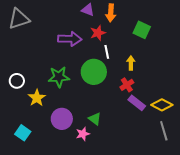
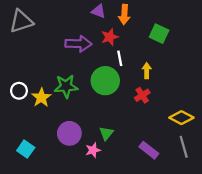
yellow star: (37, 98) -> (41, 97), moved
purple rectangle: (137, 103) -> (149, 150), moved
green triangle: (95, 119) -> (106, 133), turned 32

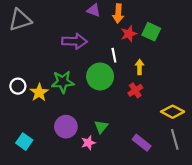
red star: (110, 37) -> (129, 34), moved

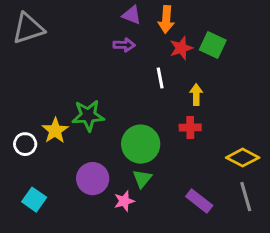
purple arrow: (74, 41) -> (124, 45), moved, size x0.6
green circle: (100, 76) -> (141, 144), moved
white circle: (18, 86) -> (25, 144), moved
red cross: (135, 90) -> (190, 128), turned 32

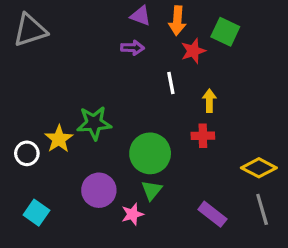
green square: (213, 45) -> (225, 32), moved

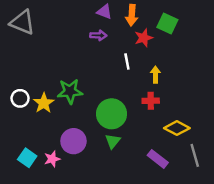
gray triangle: (30, 30) -> (22, 22), turned 40
white circle: (27, 153) -> (20, 98), moved
yellow diamond: (259, 168) -> (177, 128), moved
pink star: (132, 214) -> (52, 159), moved

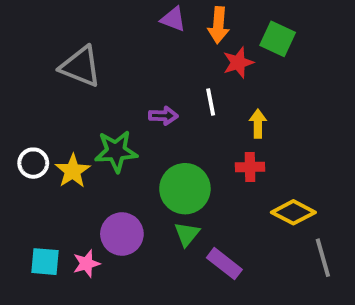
gray triangle: (22, 22) -> (81, 67), moved
purple arrow: (98, 35) -> (163, 116), moved
cyan square: (27, 158) -> (45, 262), turned -30
purple rectangle: (158, 159) -> (224, 264), moved

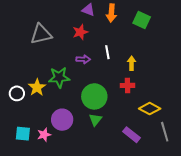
red star: (238, 63) -> (80, 32), moved
gray triangle: (81, 67) -> (41, 34), turned -35
white circle: (33, 163) -> (17, 93), moved
purple rectangle: (224, 264) -> (132, 135), moved

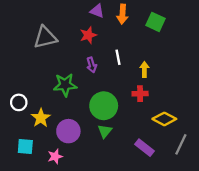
purple arrow: (83, 59) -> (92, 65), turned 72
yellow star: (37, 87) -> (41, 118), moved
gray line: (165, 132) -> (181, 144), turned 42
pink star: (44, 135) -> (55, 156), moved

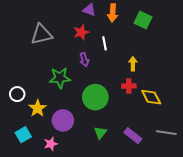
white line: (118, 57) -> (104, 43), moved
yellow diamond: (164, 119) -> (151, 97), moved, turned 35
green triangle: (105, 131) -> (100, 133), moved
gray line: (181, 144) -> (166, 133), turned 72
cyan square: (25, 147) -> (23, 135), turned -35

